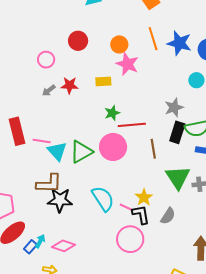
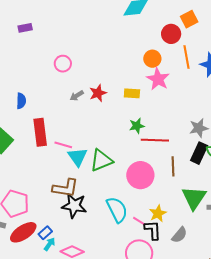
red circle: (78, 41) -> (171, 34), moved
pink circle: (46, 60) -> (63, 64), moved
red star: (70, 85) -> (98, 93), turned -30
pink circle: (113, 147) -> (140, 175), moved
blue rectangle: (30, 247) -> (45, 233), moved

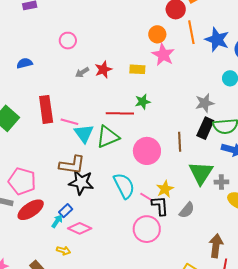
blue semicircle: (21, 101) -> (25, 63), moved, turned -105
red line: (155, 140) -> (120, 113), moved
blue rectangle: (45, 233) -> (66, 211), moved

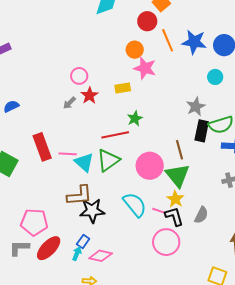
pink circle: (68, 41) -> (79, 76), moved
green triangle: (201, 173) -> (178, 175), moved

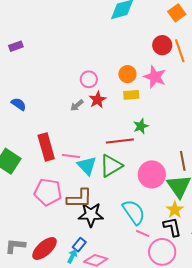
red circle: (147, 21) -> (162, 45), moved
orange circle: (135, 50) -> (127, 74), moved
blue semicircle: (11, 106) -> (19, 104), turned 56
pink line: (159, 211) -> (143, 233), moved
pink pentagon: (34, 222) -> (48, 192), moved

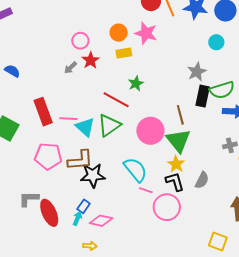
red line: (120, 141) -> (116, 100), turned 40
gray L-shape: (15, 246) -> (29, 199), moved
red ellipse: (44, 248) -> (49, 213), turned -68

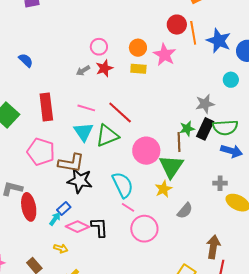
green star: (136, 83) -> (187, 129), moved
pink line: (69, 119) -> (86, 108), moved
black L-shape: (175, 182) -> (99, 227), moved

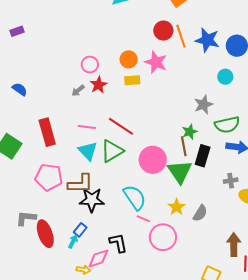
black rectangle: (205, 129) -> (203, 156), moved
yellow star: (163, 189) -> (177, 207), moved
pink diamond: (77, 227) -> (98, 258), moved, turned -35

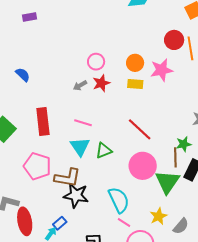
pink star: (156, 62) -> (162, 70), turned 30
red line: (121, 126) -> (140, 129), moved
green triangle: (112, 151) -> (104, 151), size x0.7

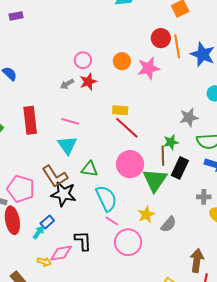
yellow rectangle: (135, 84) -> (120, 110), moved
green triangle: (104, 151) -> (90, 169), moved, turned 30
pink pentagon: (37, 166) -> (21, 189), moved
brown L-shape: (67, 178) -> (55, 176), turned 48

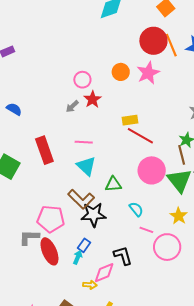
red circle: (161, 38) -> (153, 41), size x1.4
cyan semicircle: (106, 198) -> (136, 209), size x0.6

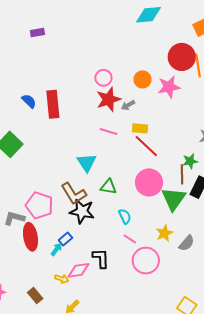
red star: (92, 99) -> (109, 99), size x1.4
gray arrow: (72, 106) -> (128, 105), moved
blue semicircle: (14, 109) -> (29, 101), moved
pink line: (84, 142) -> (109, 132), moved
red rectangle: (44, 150) -> (53, 104), moved

